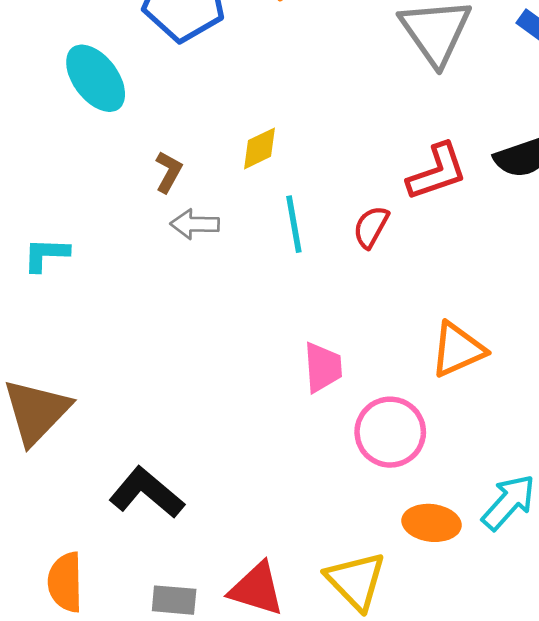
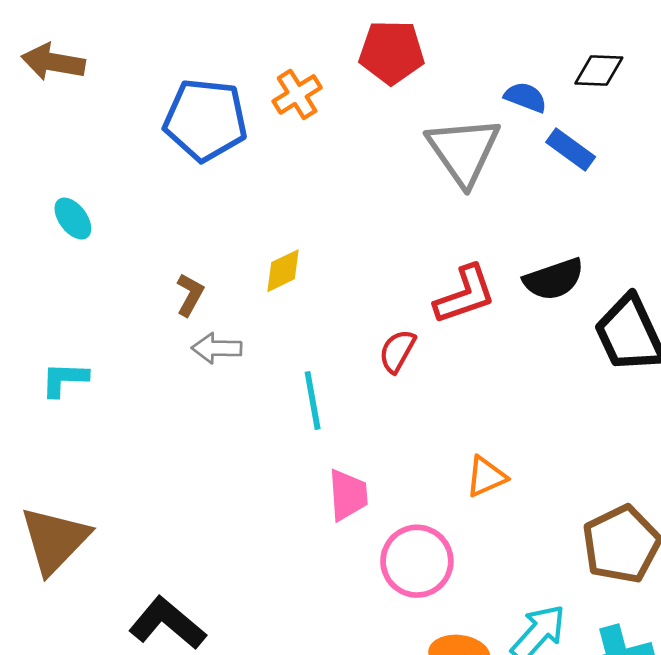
cyan ellipse: (96, 78) -> (73, 219), moved, size x0.6
cyan line: (294, 224) -> (313, 400), moved
orange triangle: (458, 349) -> (486, 477), size x0.7

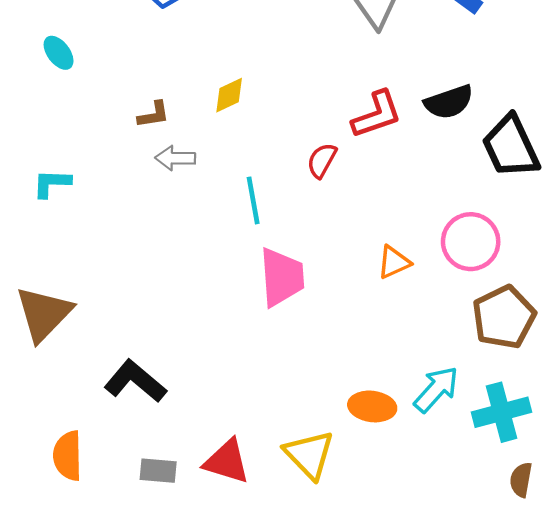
brown L-shape: (190, 295) -> (154, 115), turned 52
pink trapezoid: (348, 495) -> (282, 277), size x1.4
pink circle: (417, 561) -> (471, 242), moved

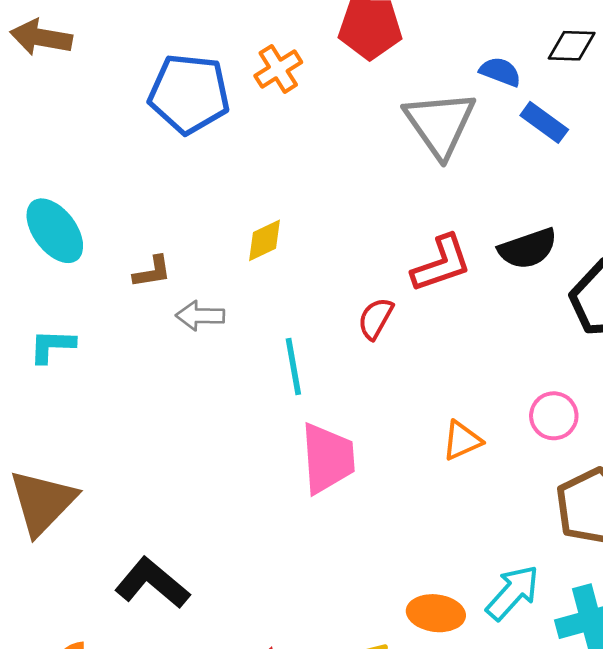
cyan ellipse: (59, 53) -> (55, 231), moved, size x1.6
brown L-shape: (154, 115) -> (152, 272), moved
pink circle: (471, 242) -> (554, 416), size x0.7

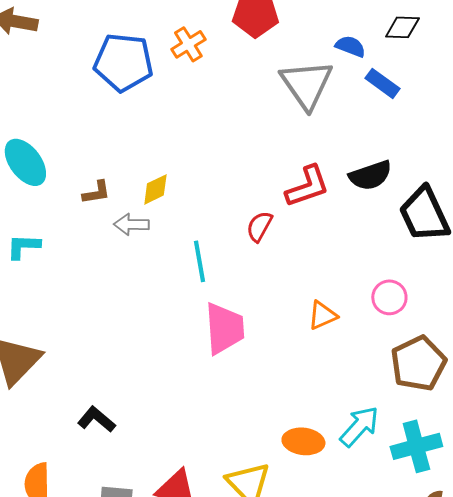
yellow diamond: (265, 240) -> (155, 189), moved
black L-shape: (152, 583) -> (96, 419), size x0.7

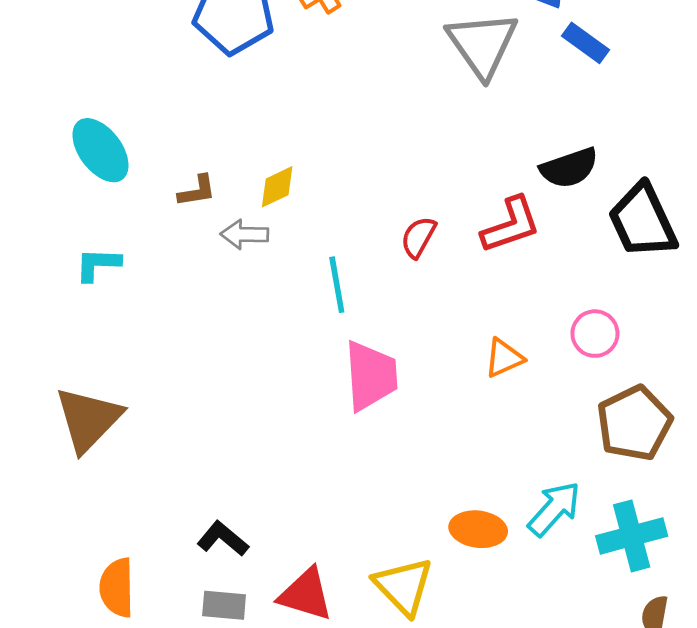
red L-shape: (307, 186) -> (511, 225), moved
black L-shape: (96, 419) -> (223, 539), moved

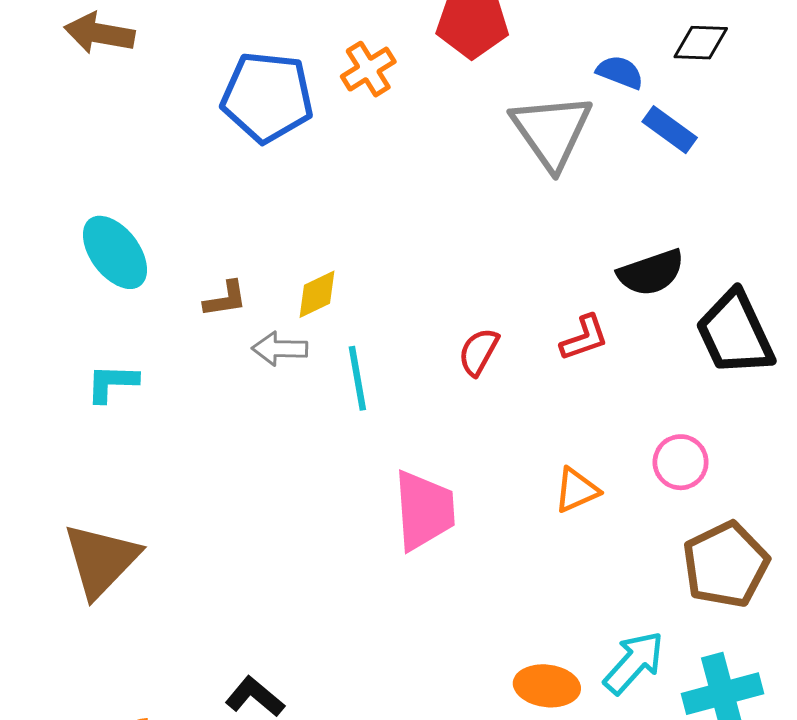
red L-shape: (511, 225) -> (584, 338), size x0.7
cyan line: (337, 285) -> (357, 378), moved

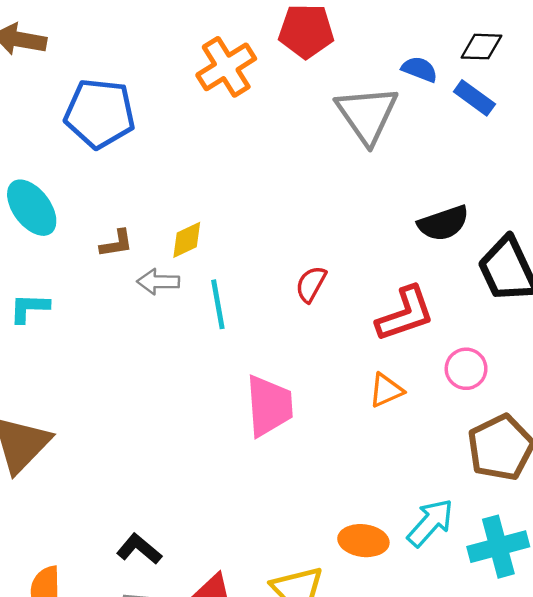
orange cross: (368, 69) -> (226, 67), size x1.4
blue pentagon: (267, 97) -> (100, 113), moved
blue rectangle: (670, 130) -> (474, 98), moved
red L-shape: (584, 338) -> (405, 314), moved, size x1.6

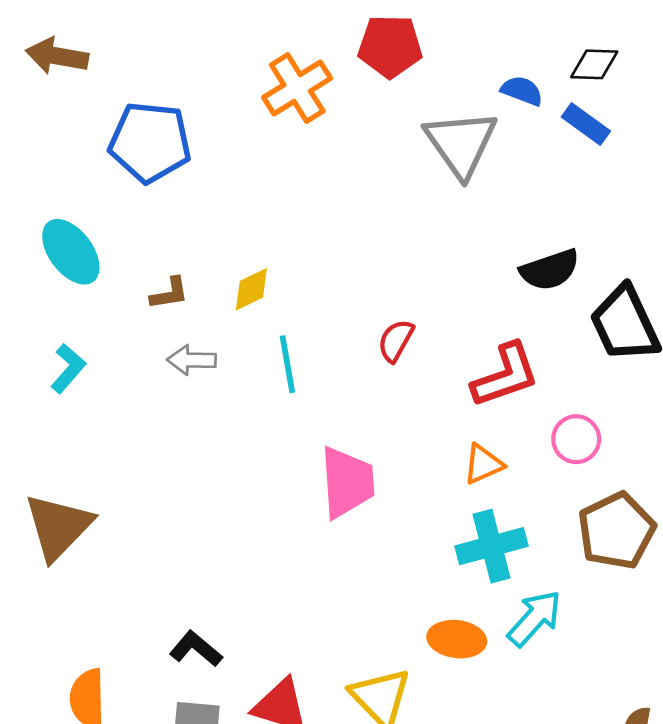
gray arrow: (158, 282) -> (192, 360), moved
cyan L-shape: (29, 308) -> (68, 368), turned 129
cyan cross: (498, 547) -> (492, 546), moved

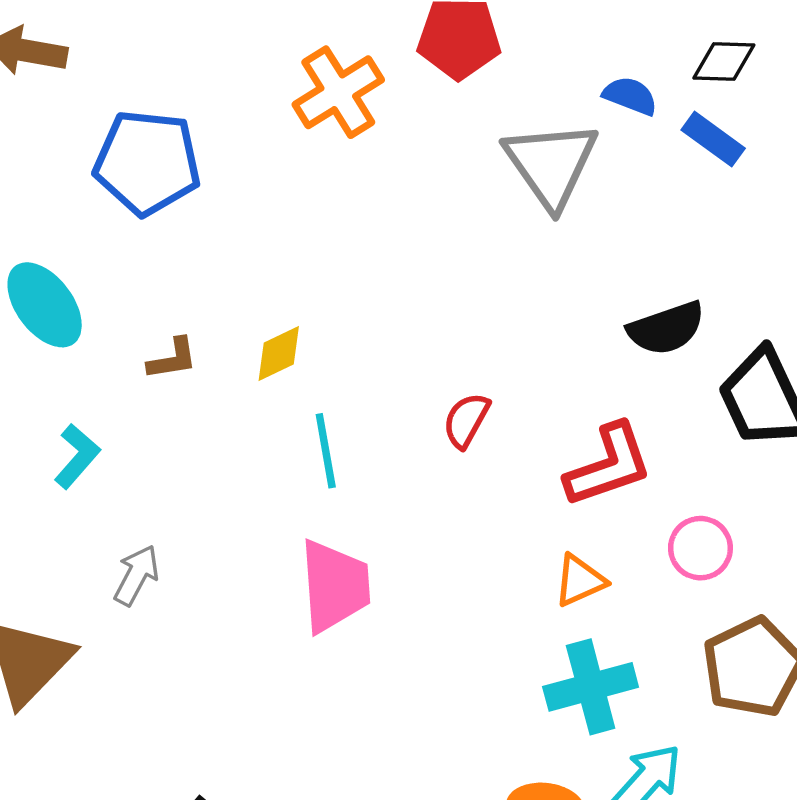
gray arrow: (192, 360) -> (136, 575), moved, turned 117
cyan L-shape: (68, 368) -> (77, 456), moved
pink trapezoid: (347, 482) -> (335, 586), moved

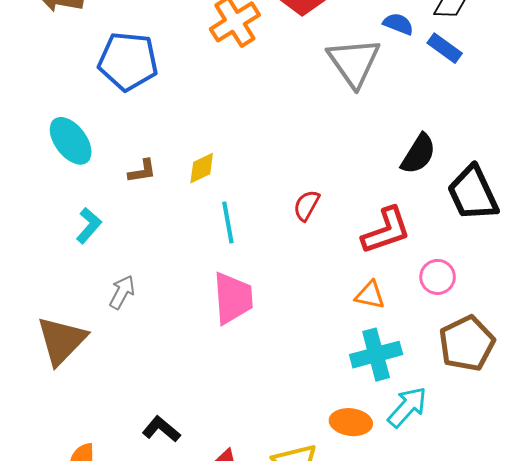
black semicircle: (666, 328) -> (418, 154), turned -39
orange triangle: (580, 581) -> (370, 295), turned 36

